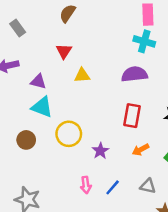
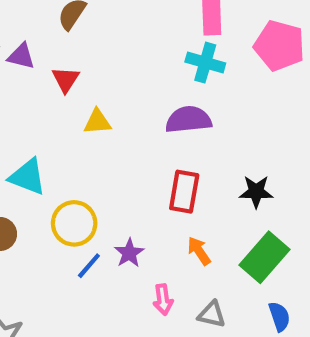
purple triangle: (38, 82) -> (21, 56), moved
orange arrow: (141, 150) -> (199, 251), turned 84
pink arrow: (86, 185) -> (163, 300), moved
blue line: (113, 187) -> (89, 266), moved

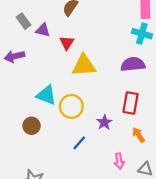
yellow triangle: (97, 122) -> (84, 65), size x1.6
yellow circle: (74, 223) -> (71, 106), moved
purple star: (129, 253) -> (104, 122), moved

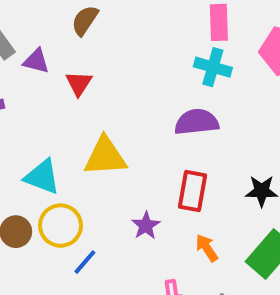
yellow triangle: (84, 65) -> (105, 156), moved
yellow circle: (71, 106) -> (61, 226), moved
blue line: (79, 143) -> (85, 262), moved

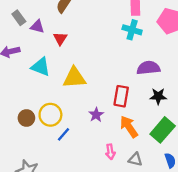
purple semicircle: (197, 122) -> (148, 68), moved
cyan triangle: (42, 177) -> (41, 67), moved
orange arrow: (207, 248) -> (129, 127), size x1.5

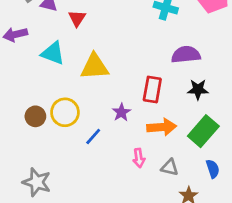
orange arrow: (129, 127) -> (162, 127), turned 120
blue line: (63, 134) -> (93, 137), moved

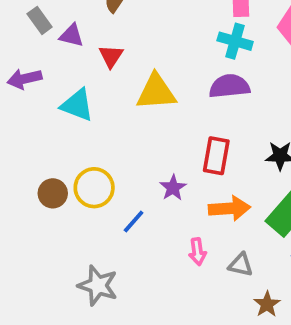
purple semicircle: (186, 55) -> (229, 86), moved
yellow triangle: (95, 67) -> (156, 92), moved
gray star: (37, 182) -> (98, 285), moved

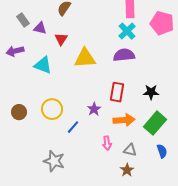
cyan cross: (235, 41) -> (127, 31), turned 30
brown circle: (53, 193) -> (19, 112), moved
brown star: (267, 304) -> (127, 170), moved

